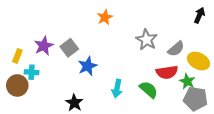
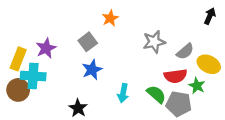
gray star: (147, 40) -> (154, 42), turned 30
gray square: (69, 48) -> (88, 42), moved
yellow rectangle: (17, 56) -> (18, 59), size x1.5
cyan cross: (32, 72) -> (33, 76), size x1.6
gray pentagon: (195, 99) -> (179, 104), moved

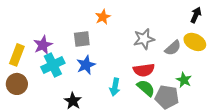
gray square: (88, 42) -> (82, 39), turned 30
yellow ellipse: (209, 64) -> (195, 42), moved
cyan cross: (33, 76) -> (53, 65), moved, turned -30
red semicircle: (176, 76) -> (144, 70), moved

